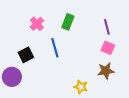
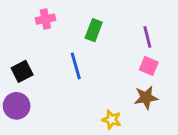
pink cross: (37, 24) -> (45, 19), moved, turned 32
black square: (26, 55) -> (22, 71), moved

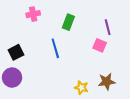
pink square: (149, 66) -> (100, 45), moved
brown star: (146, 98) -> (107, 82), moved

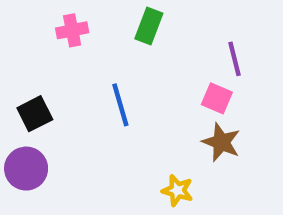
green rectangle: (68, 22) -> (149, 26), moved
brown star: (107, 82) -> (221, 142), moved, turned 30

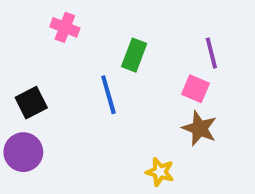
green rectangle: (149, 26) -> (134, 55), moved
pink cross: (72, 30) -> (65, 27), turned 32

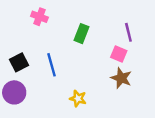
blue line: (108, 95) -> (51, 65), moved
yellow star: (160, 172) -> (78, 98), moved

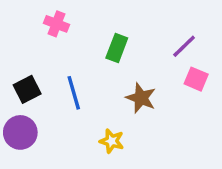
purple line: (128, 32) -> (184, 46), turned 60
pink square: (119, 54) -> (196, 79), moved
brown star: (121, 78) -> (141, 98), moved

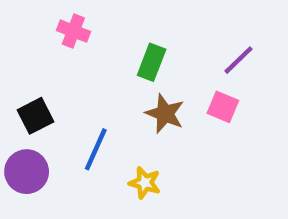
pink square: (196, 79) -> (223, 107), moved
blue line: (74, 93) -> (96, 149), moved, turned 40
brown star: (141, 98) -> (165, 114), moved

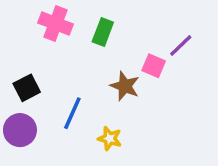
pink cross: (73, 31) -> (55, 23), size x1.4
green rectangle: (152, 62) -> (103, 32), moved
pink square: (223, 107) -> (154, 66), moved

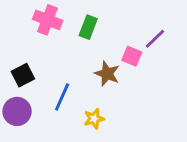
yellow star: (110, 139) -> (94, 119), turned -30

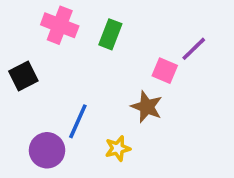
brown star: (107, 74) -> (147, 107), moved
black square: (23, 75) -> (23, 76), moved
purple circle: (17, 111) -> (47, 150), moved

